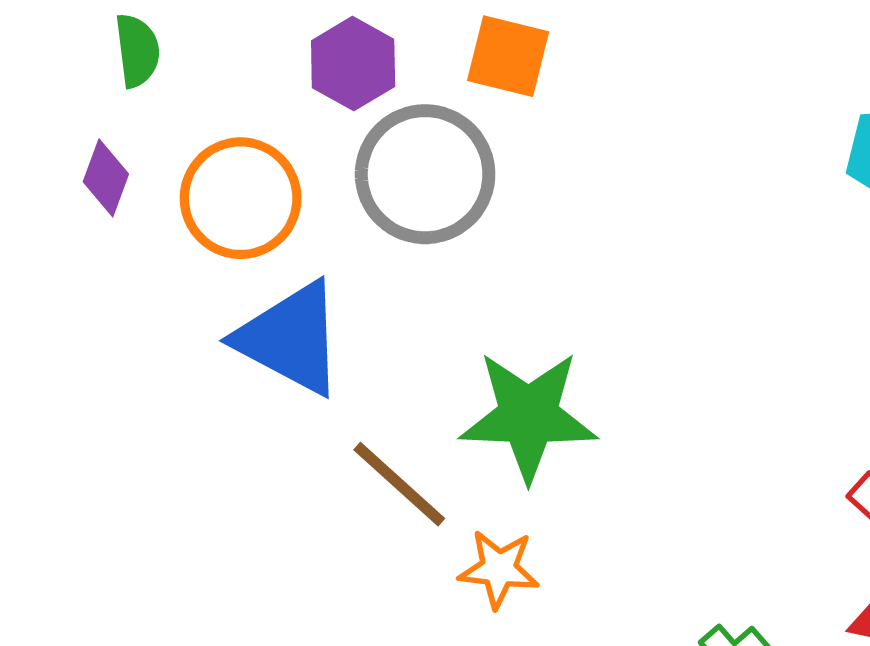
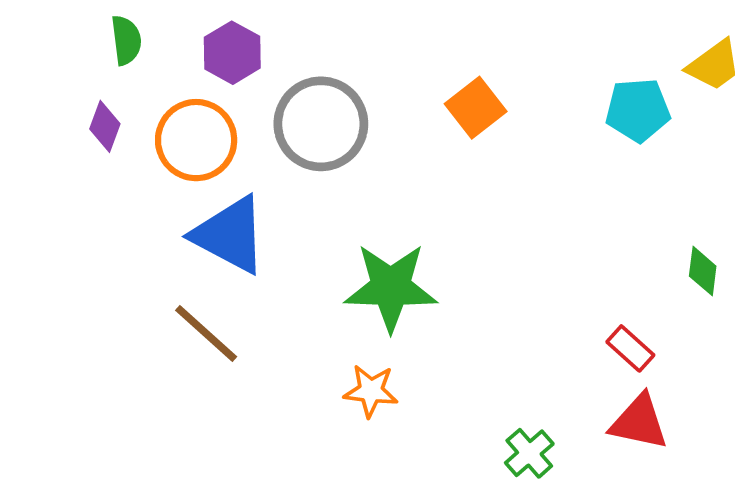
orange square: (508, 56) -> (476, 108), moved, turned 38
purple hexagon: (353, 64) -> (232, 53), moved
brown line: (399, 484) -> (206, 333), moved

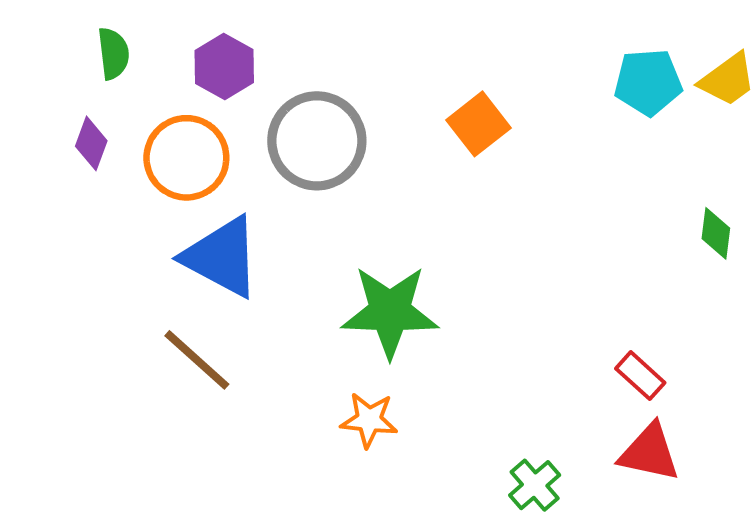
cyan pentagon: (638, 110) -> (648, 82), moved
green diamond: (703, 271) -> (716, 233), moved

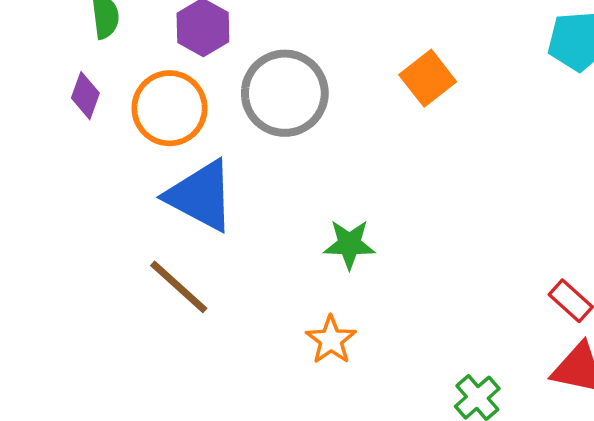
green star: (390, 312) -> (349, 244), size x0.6
orange star: (369, 420) -> (331, 340), turned 30

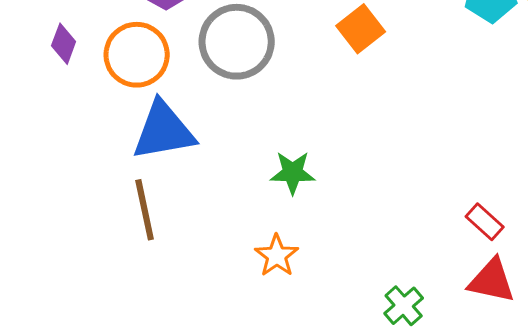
blue triangle: (201, 196) -> (164, 131), turned -38
brown line: (179, 287) -> (145, 210), turned 36

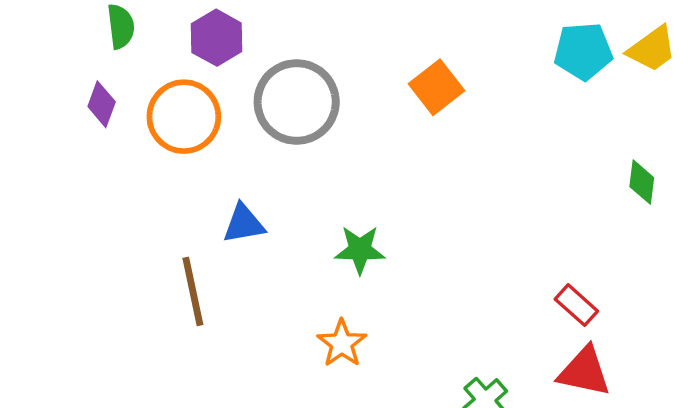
blue triangle: (164, 131) -> (244, 224), moved, size x0.6

